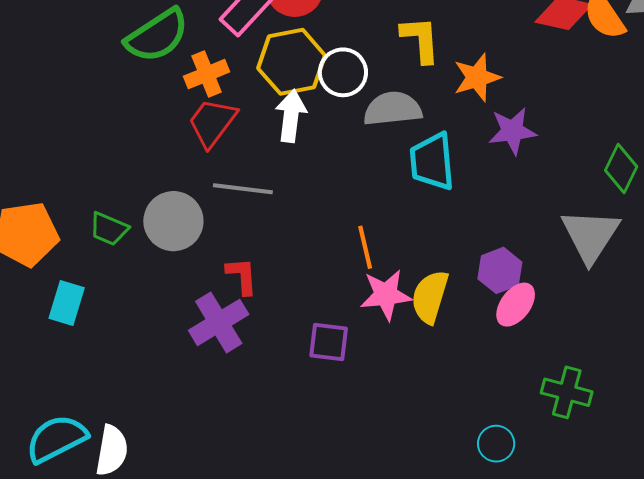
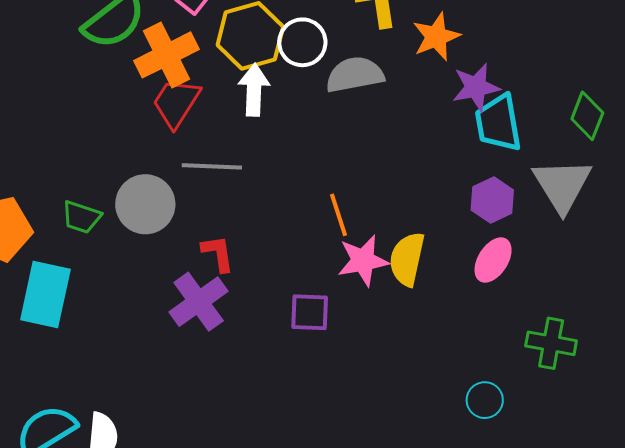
orange cross: (207, 74) -> (167, 55), size x1.4
cyan trapezoid: (432, 162) -> (498, 123), moved
purple hexagon: (500, 270) -> (492, 200), moved
cyan rectangle: (67, 303) -> (45, 294), size x1.5

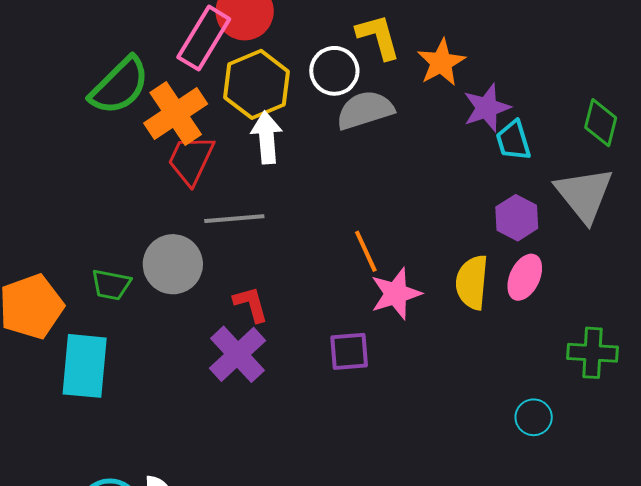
white circle: (302, 42) -> (334, 71), moved
cyan trapezoid: (498, 123) -> (513, 140), size x0.7
yellow semicircle: (407, 259) -> (472, 282), moved

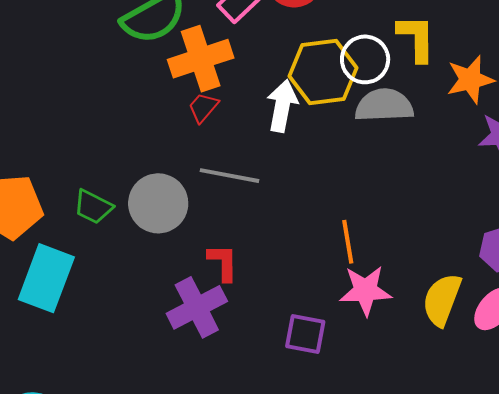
yellow hexagon: (257, 84) -> (323, 72), moved
red trapezoid: (191, 160) -> (203, 107), size x0.6

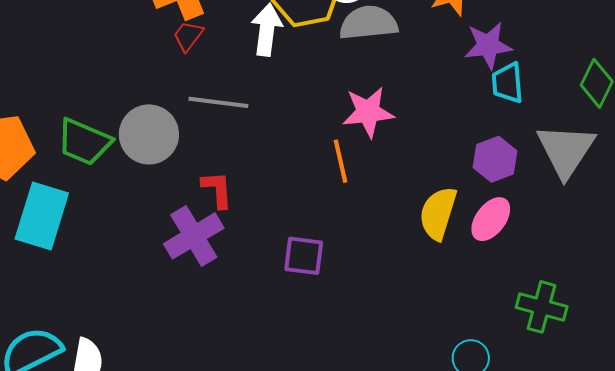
green trapezoid: (93, 207) -> (84, 142), size x1.4
pink star: (365, 291) -> (368, 112), moved

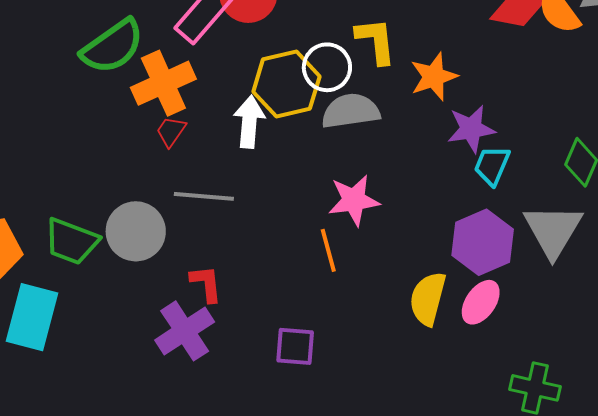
cyan trapezoid: (508, 83) -> (492, 166), turned 30
purple hexagon: (495, 159) -> (483, 242), size x1.4

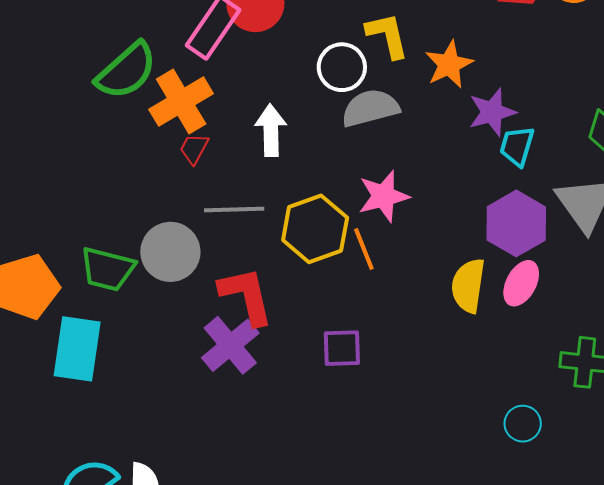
yellow hexagon: (286, 84) -> (315, 229), moved
red L-shape: (206, 284) -> (246, 296), size x1.6

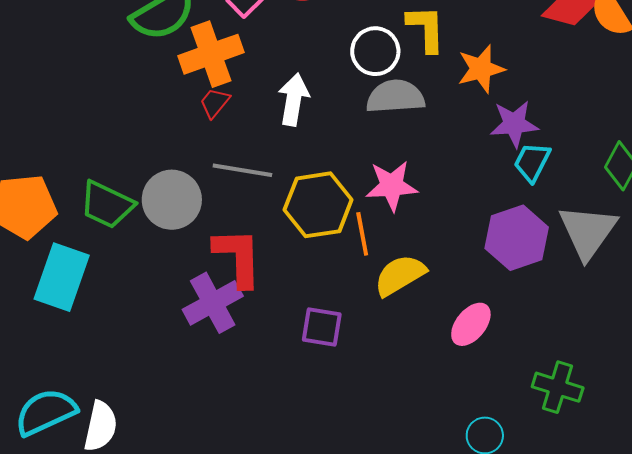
pink ellipse: (521, 283) -> (471, 324), moved
yellow semicircle: (468, 286) -> (400, 275), moved, turned 40

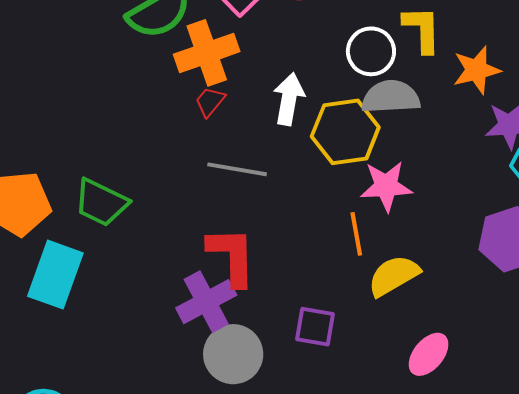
gray circle: (172, 200) -> (233, 354), moved
yellow hexagon: (318, 205) -> (345, 132), moved
pink ellipse: (471, 324) -> (429, 354), moved

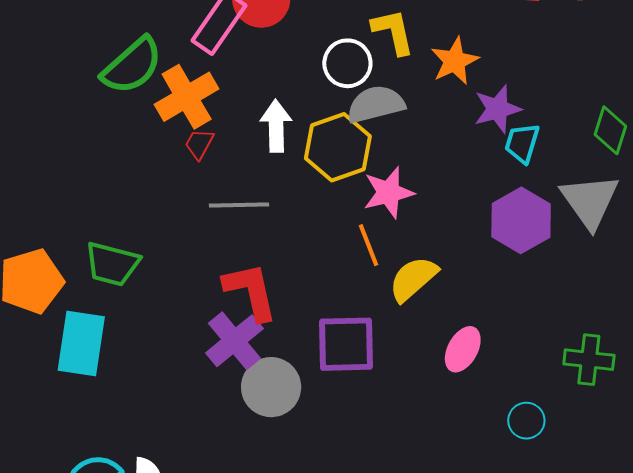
purple square: (315, 327) -> (346, 344), size x1.5

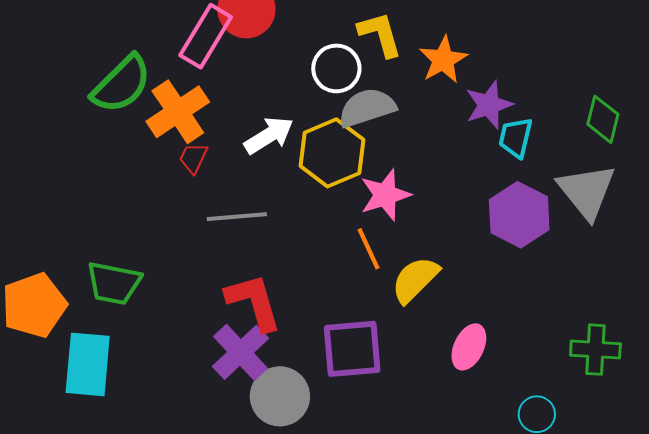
white arrow: (276, 126) -> (269, 135), turned 63

